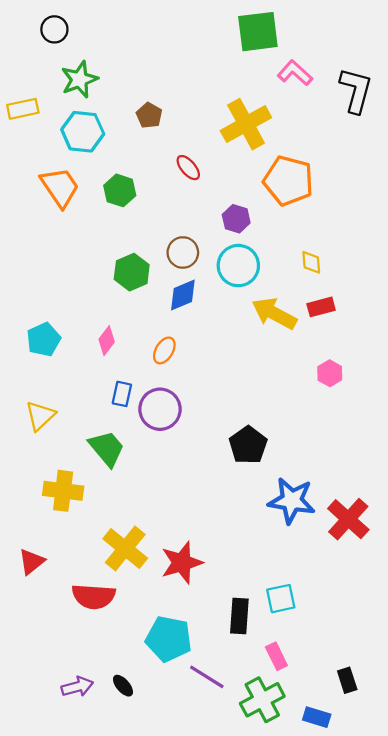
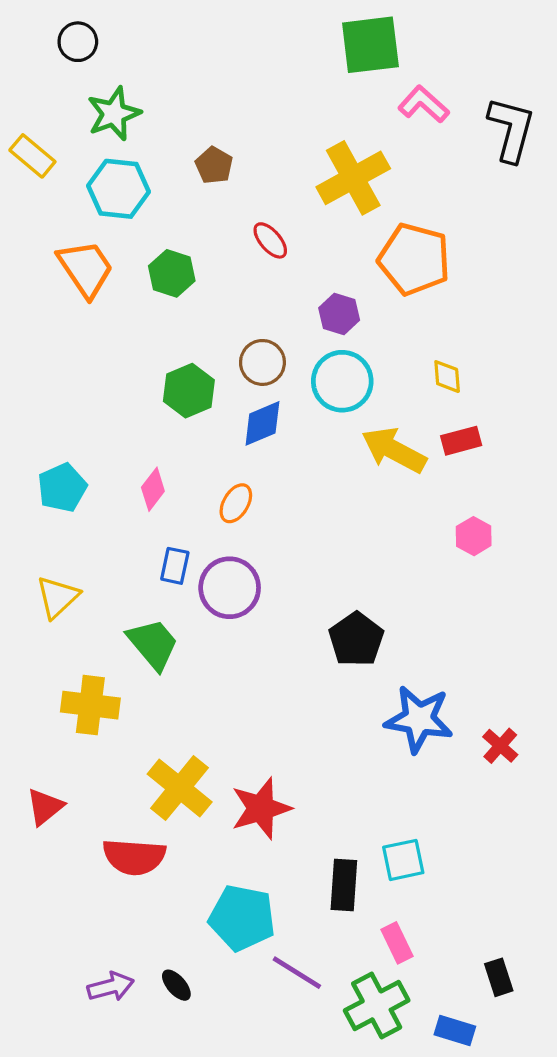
yellow rectangle: (23, 109) -> (32, 156), turned 52
red cross: (348, 519) -> (500, 746), size x0.6

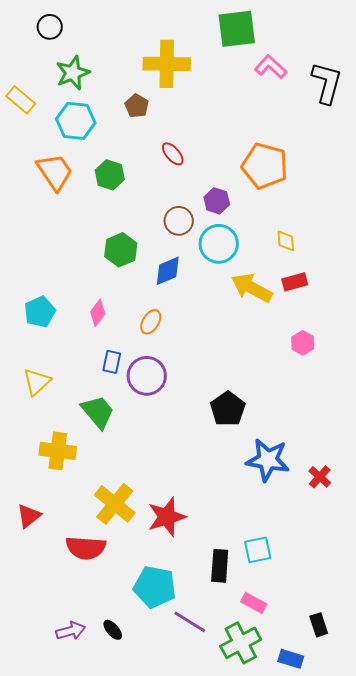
yellow cross: (353, 178) -> (167, 64), moved, turned 30
brown circle: (262, 362) -> (179, 221), moved
pink rectangle: (397, 943) -> (254, 603), turned -35

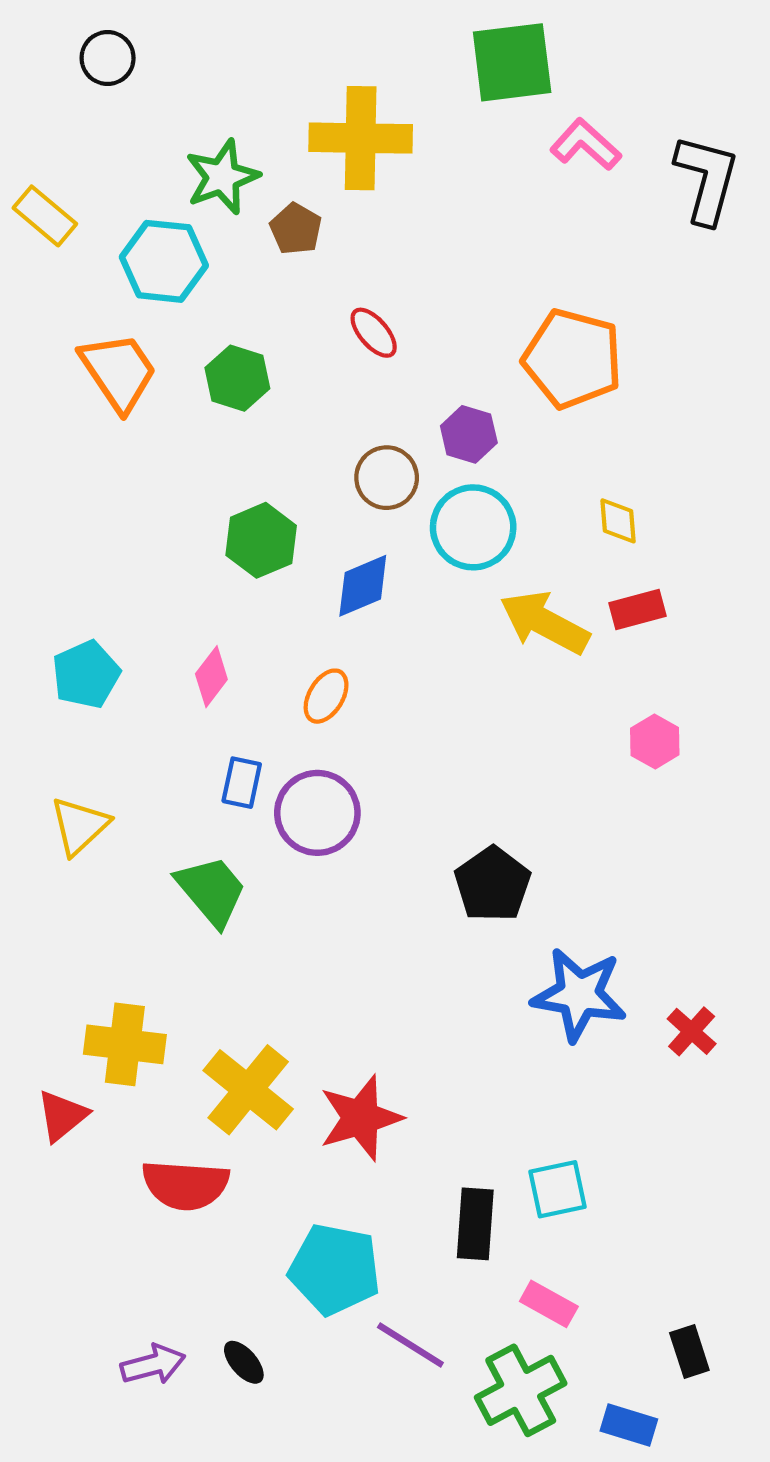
green star: (73, 73) -> (222, 177), moved
yellow cross: (58, 451) -> (125, 1044), moved

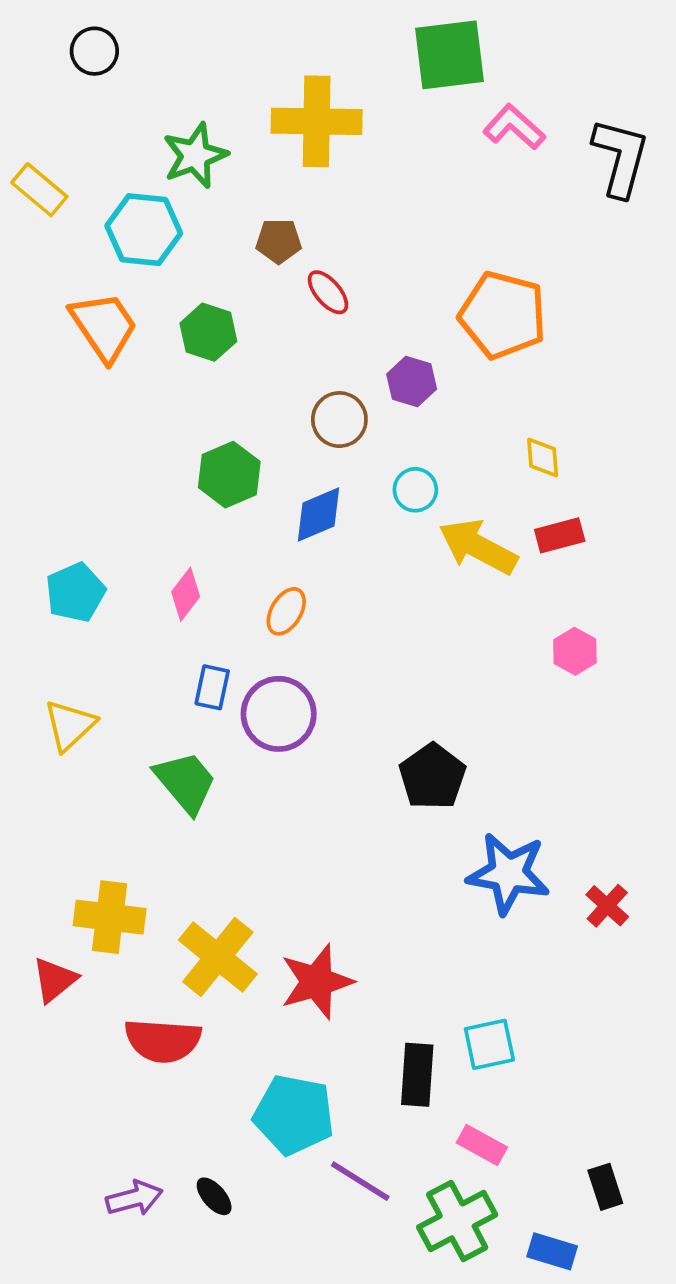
brown pentagon: (296, 229) -> (279, 241), moved, turned -30
cyan circle: (473, 527) -> (415, 490), moved, size x0.6

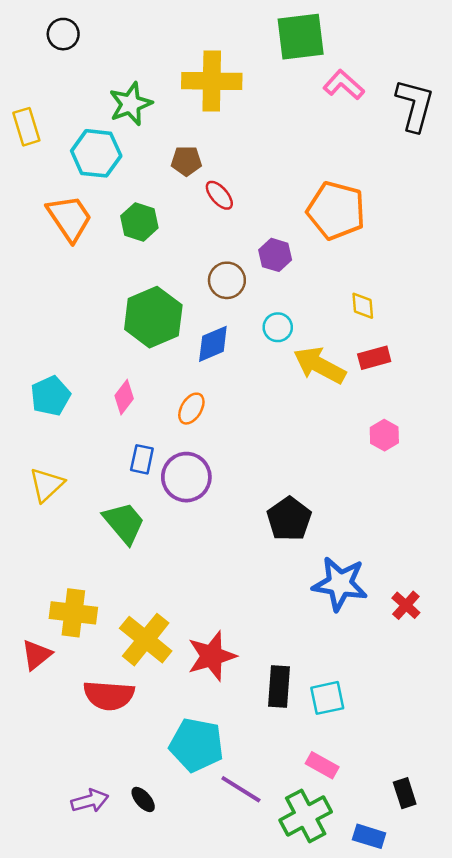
yellow rectangle: (39, 190) -> (26, 127), turned 33
green hexagon: (229, 475) -> (153, 317), size x1.4
black rectangle: (417, 1075) -> (279, 687), moved

